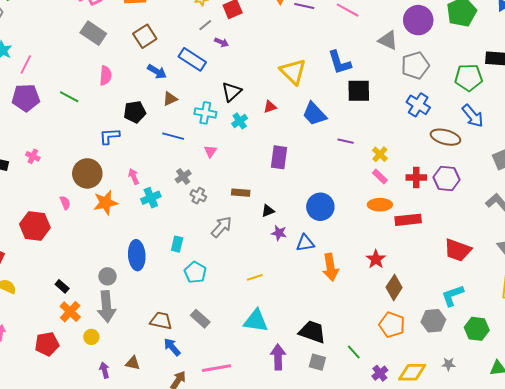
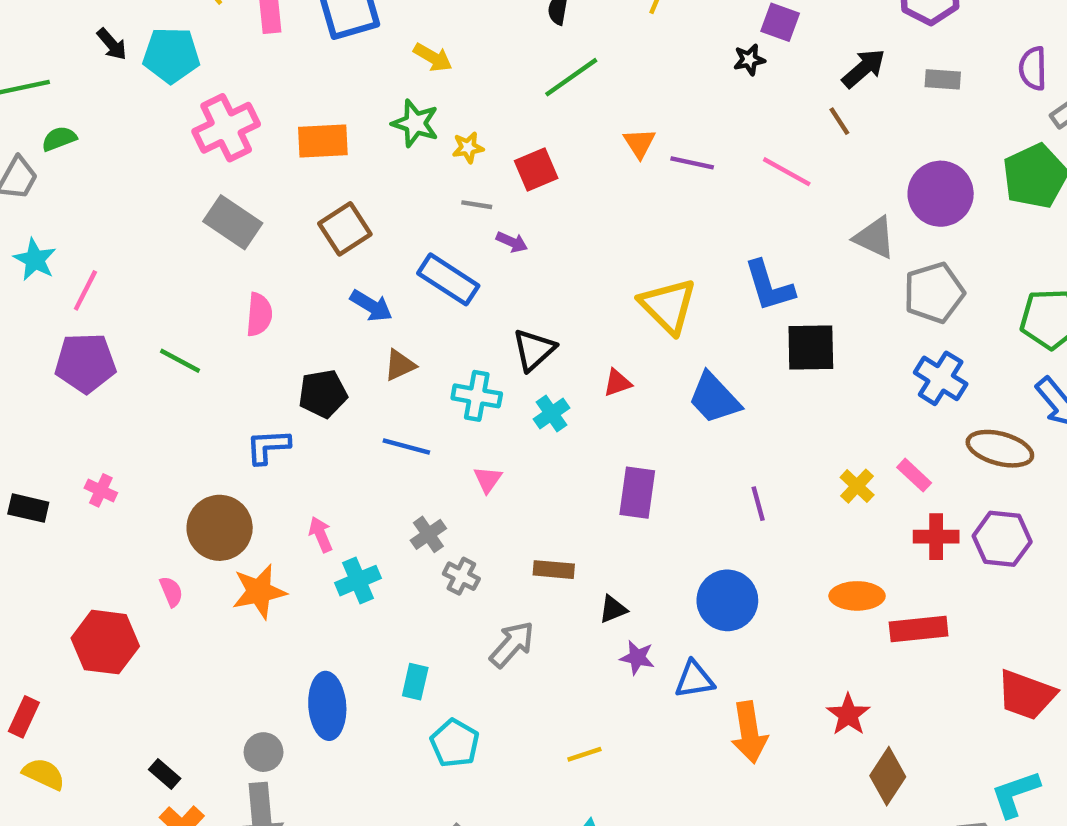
gray line: (205, 25) -> (477, 205), turned 48
purple line: (346, 141) -> (758, 504), moved, turned 63
pink rectangle: (380, 176) -> (914, 475), moved

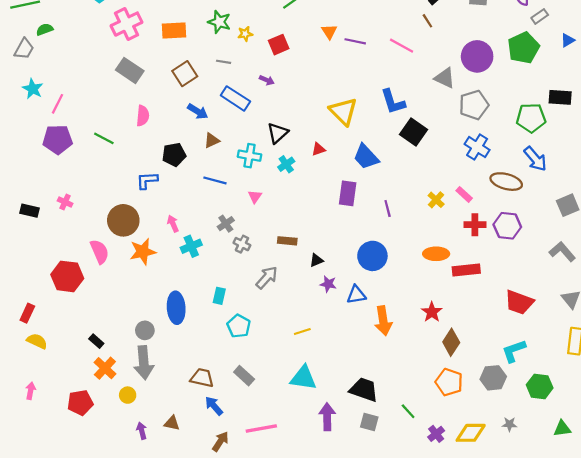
gray line: (477, 205) -> (224, 62), moved
black square: (811, 348) -> (413, 132), turned 36
purple rectangle: (637, 493) -> (348, 193), moved
pink semicircle: (171, 592) -> (100, 252), size x1.6

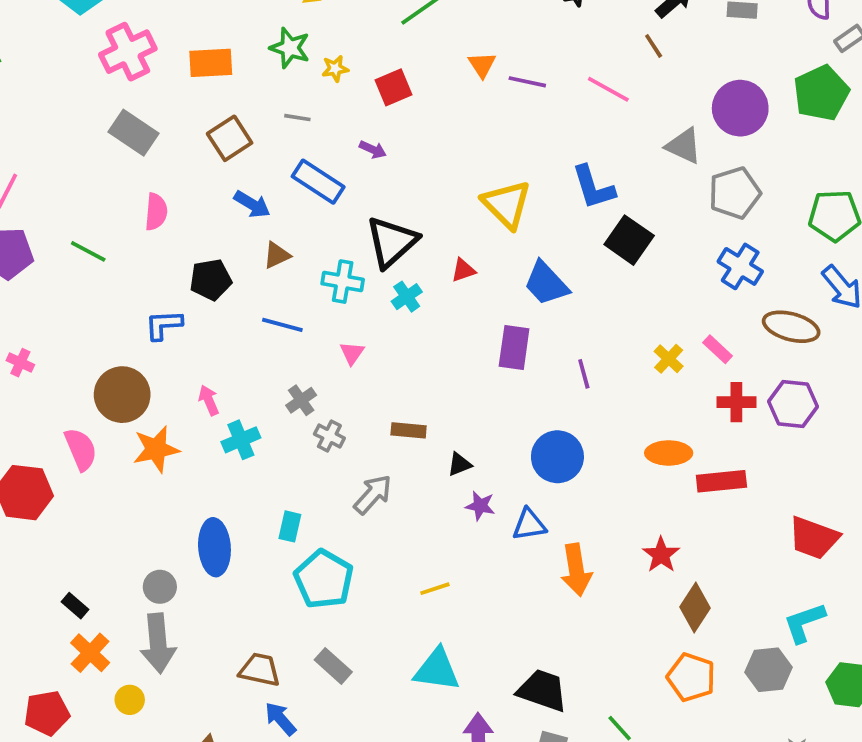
black triangle: (278, 133) -> (392, 242), size x1.4
cyan pentagon: (239, 326) -> (324, 579), size x1.4

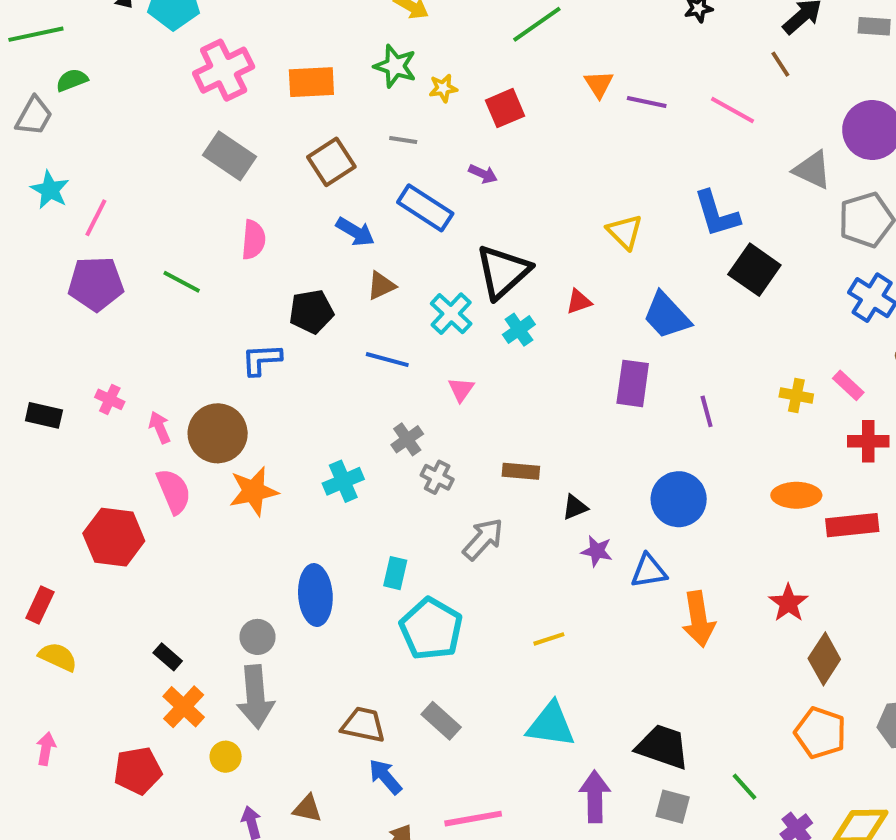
yellow triangle: (507, 204) -> (625, 232), size x0.7
cyan cross: (343, 282) -> (451, 314), turned 33
yellow cross: (669, 359) -> (796, 395), turned -32
pink arrow: (209, 400) -> (160, 427), moved

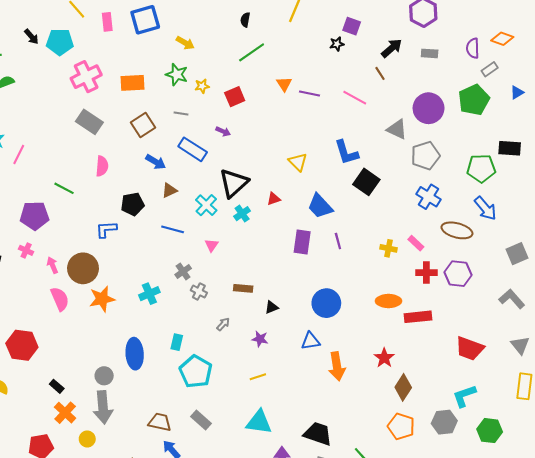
purple pentagon: (96, 284) -> (35, 216), moved
purple line: (707, 411) -> (338, 241), moved
red hexagon: (114, 537) -> (22, 345), moved
gray arrow: (483, 539) -> (223, 324), size x0.6
purple star: (597, 551) -> (260, 339), moved

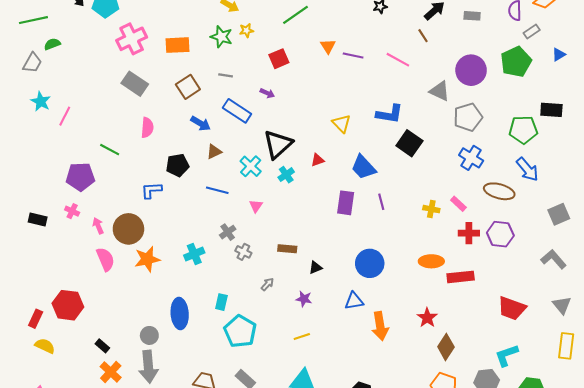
yellow star: (202, 86) -> (246, 30), moved
blue L-shape: (346, 152) -> (390, 114), turned -64

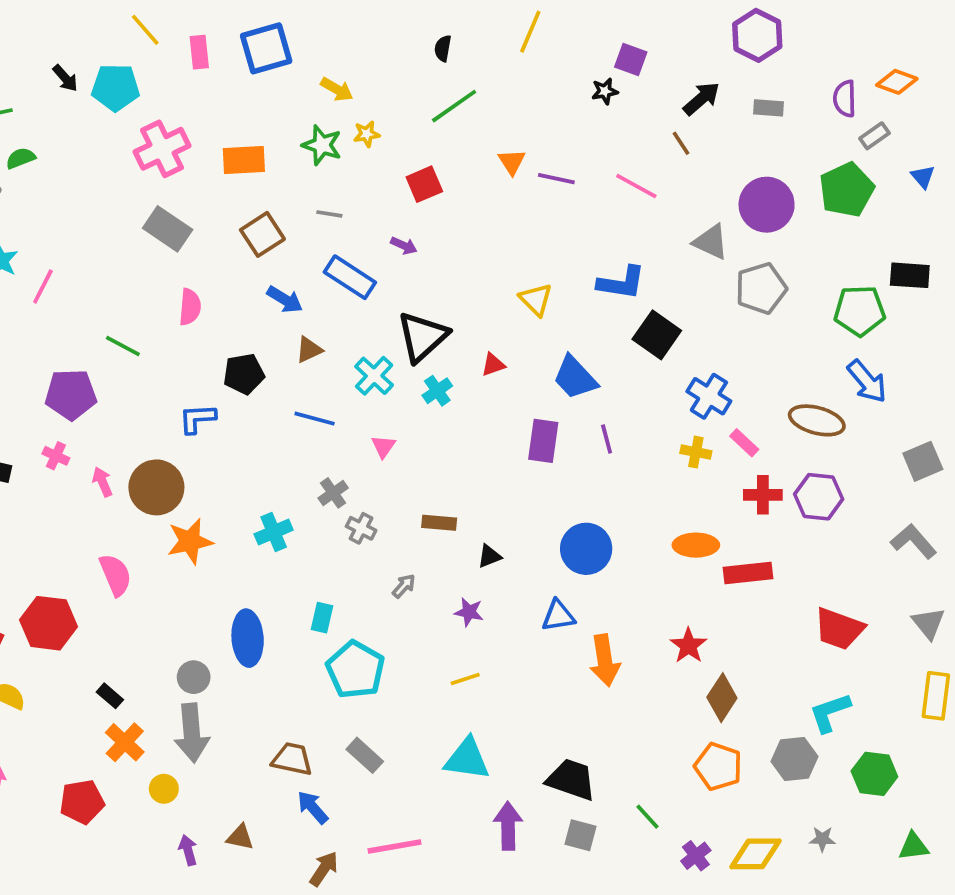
blue triangle: (559, 54) -> (923, 177), turned -40
blue cross: (471, 158) -> (709, 396), moved
pink semicircle: (105, 259) -> (115, 575), moved

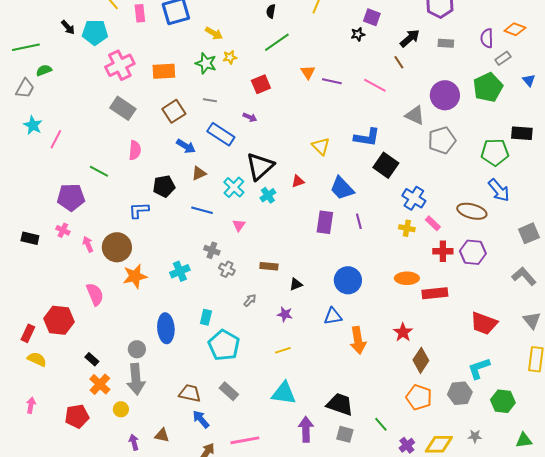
gray cross: (333, 493) -> (212, 250), turned -35

